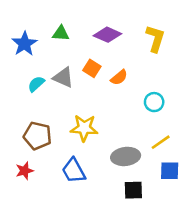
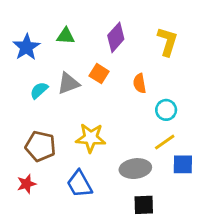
purple diamond: (107, 35) -> (116, 37), turned -72
gray triangle: (63, 77) -> (68, 83), turned -45
orange semicircle: (119, 77) -> (140, 83), moved, turned 120
yellow line: (161, 142) -> (165, 142), moved
blue square: (170, 171) -> (183, 164), moved

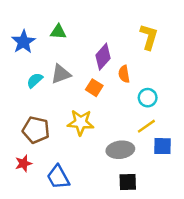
purple diamond: (116, 37) -> (103, 57), moved
orange square: (99, 74) -> (94, 88), moved
blue trapezoid: (80, 184) -> (58, 177), moved

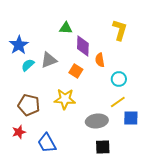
green triangle: (58, 32) -> (66, 28), moved
blue star: (24, 42) -> (19, 45), moved
purple diamond: (103, 57) -> (83, 46), turned -40

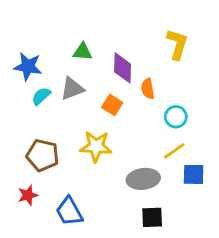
green triangle: (66, 28) -> (83, 52), moved
blue star: (19, 45) -> (28, 66), turned -30

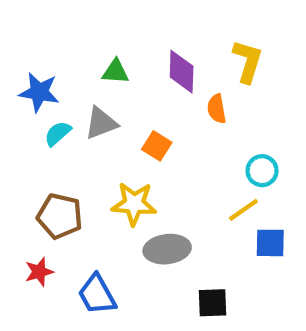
purple diamond: (123, 68) -> (182, 72), moved
orange semicircle: (148, 89) -> (217, 109), moved
cyan circle: (176, 117) -> (262, 171), moved
gray ellipse: (143, 179) -> (167, 249), moved

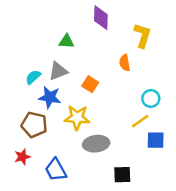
purple diamond: (182, 72) -> (101, 18), moved
blue star: (39, 92) -> (50, 97), moved

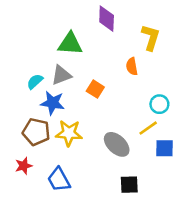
green triangle: (66, 41) -> (70, 44), size x1.5
yellow star: (77, 118) -> (69, 133), moved
gray ellipse: (96, 144) -> (117, 144), moved, turned 50

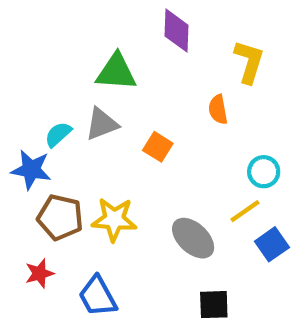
blue star: (53, 103) -> (31, 170), moved
blue square: (164, 148) -> (272, 244), turned -36

